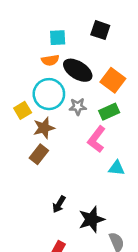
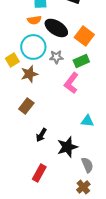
brown rectangle: (39, 154) -> (26, 106), moved
cyan triangle: (117, 168) -> (87, 121), moved

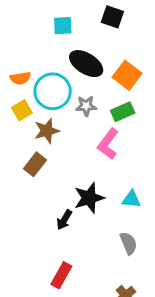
orange semicircle: (34, 20) -> (20, 78), moved
brown rectangle: (26, 106) -> (35, 164), moved
black star: (67, 147) -> (89, 198), moved
gray semicircle: (87, 165) -> (128, 243), moved

